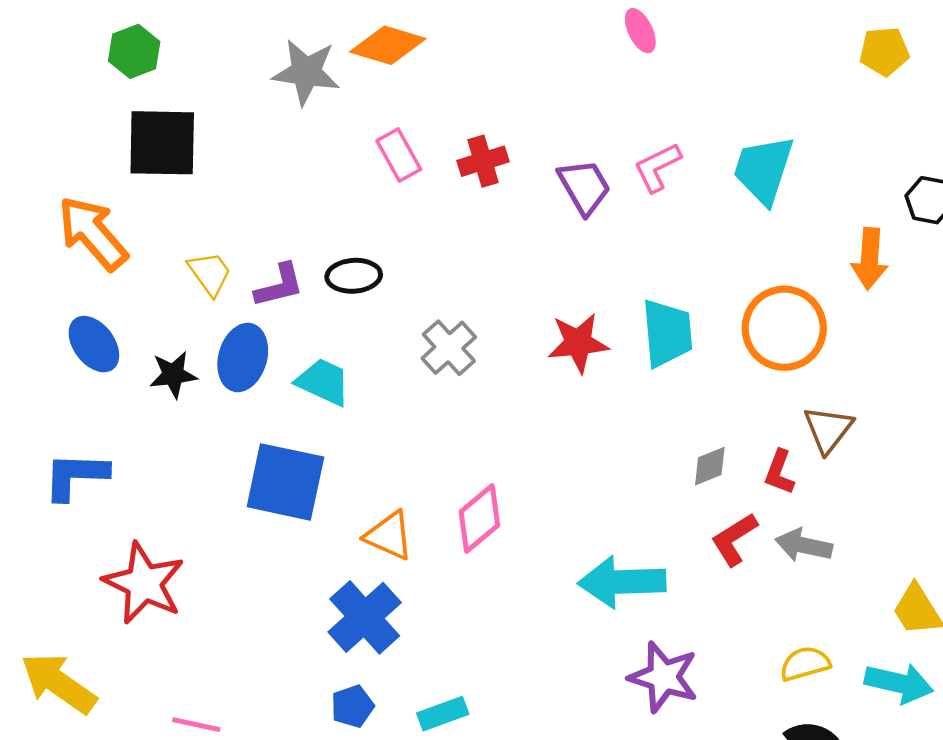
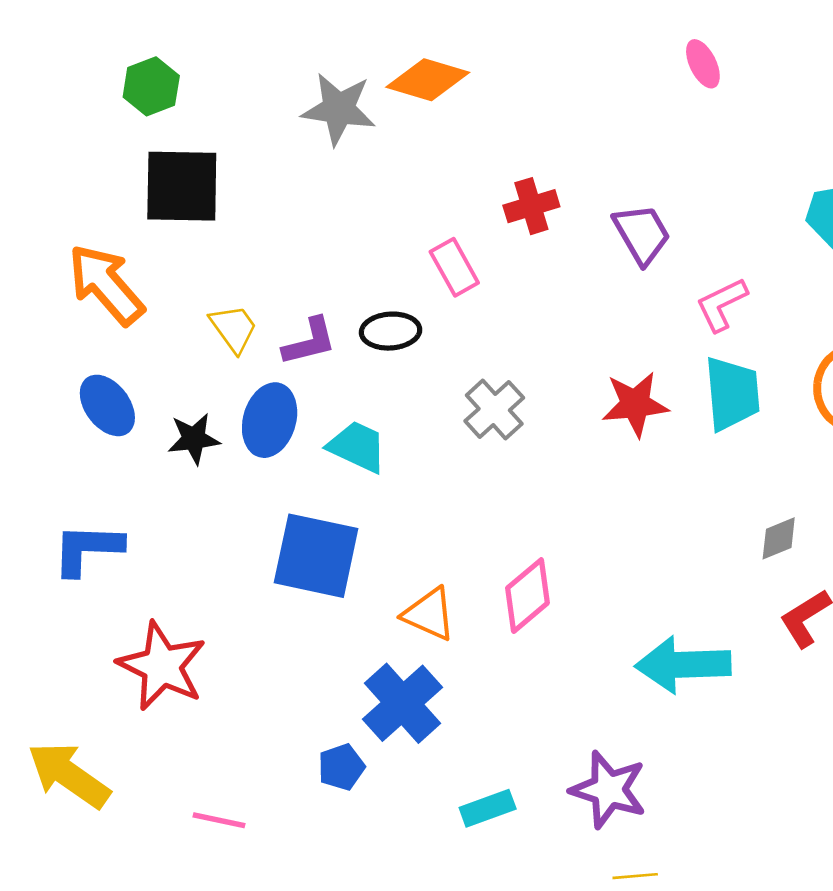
pink rectangle: (399, 155) -> (454, 267), moved
pink L-shape: (657, 167) -> (722, 304), moved
purple star: (664, 677) -> (609, 790), moved
blue pentagon: (352, 706) -> (341, 767), moved

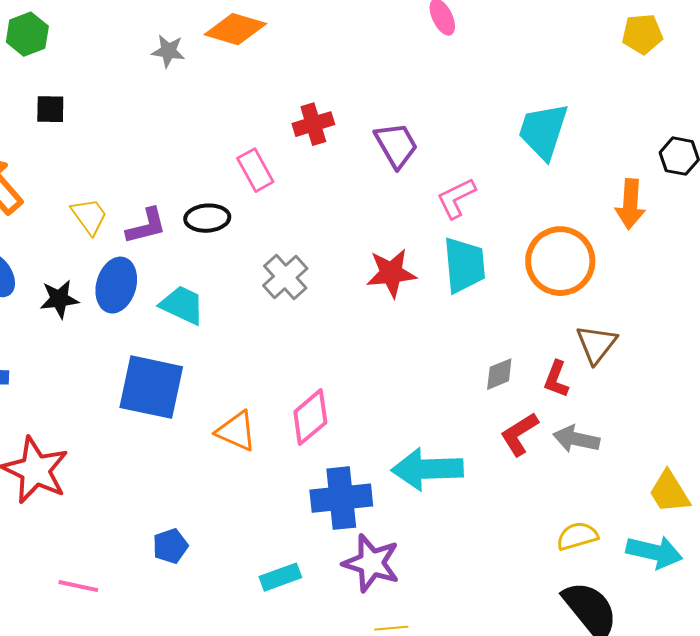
gray star: (339, 109) -> (168, 51), size x0.6
black square: (182, 186) -> (50, 109), size x0.5
blue cross: (402, 703) -> (341, 498), moved, turned 36

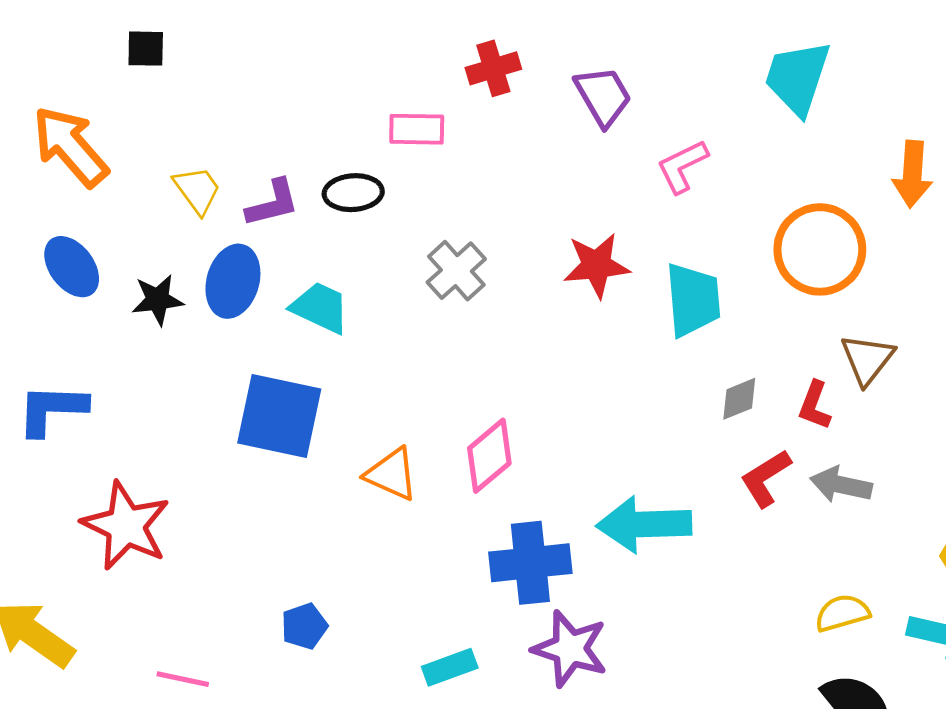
pink rectangle: (255, 170) -> (417, 129), turned -60
cyan trapezoid: (464, 265) -> (693, 300), moved

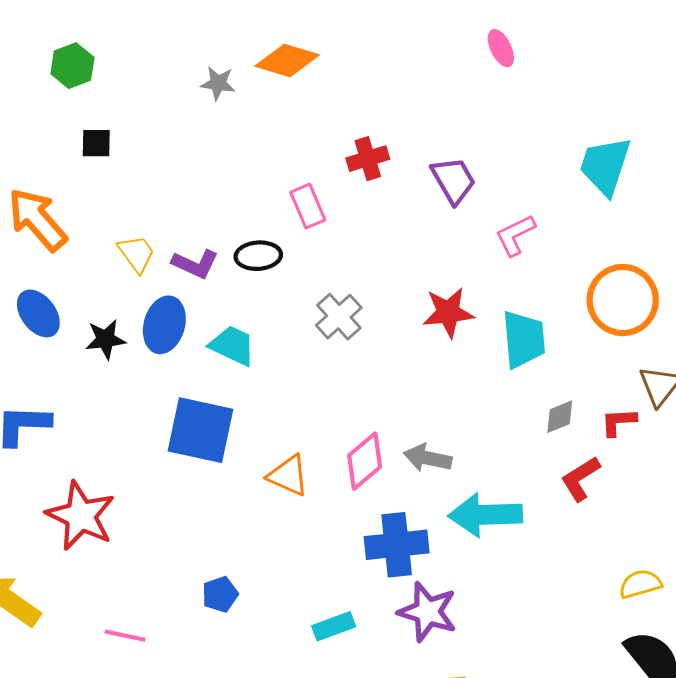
pink rectangle: (417, 129) -> (308, 206), turned 66
purple L-shape: (273, 203) -> (195, 264), turned 39
red L-shape: (815, 405) -> (619, 422), turned 66
gray arrow: (841, 485) -> (428, 458), moved

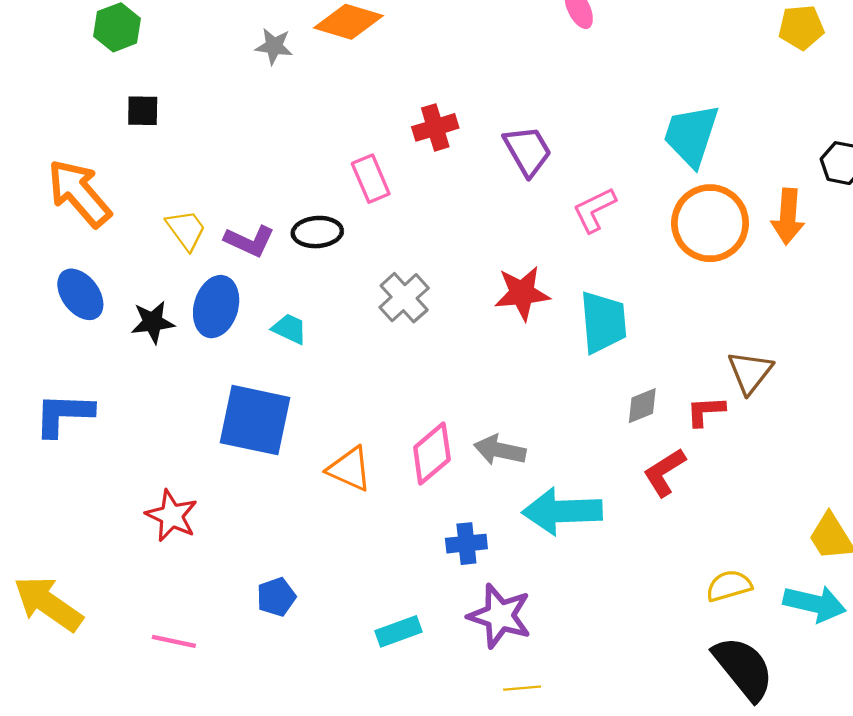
orange circle: (623, 300) -> (710, 223), moved
cyan trapezoid: (232, 345) -> (290, 329), size x0.7
red star: (81, 516) -> (172, 516), moved, size x0.7
blue cross: (397, 545) -> (466, 544), size x0.6

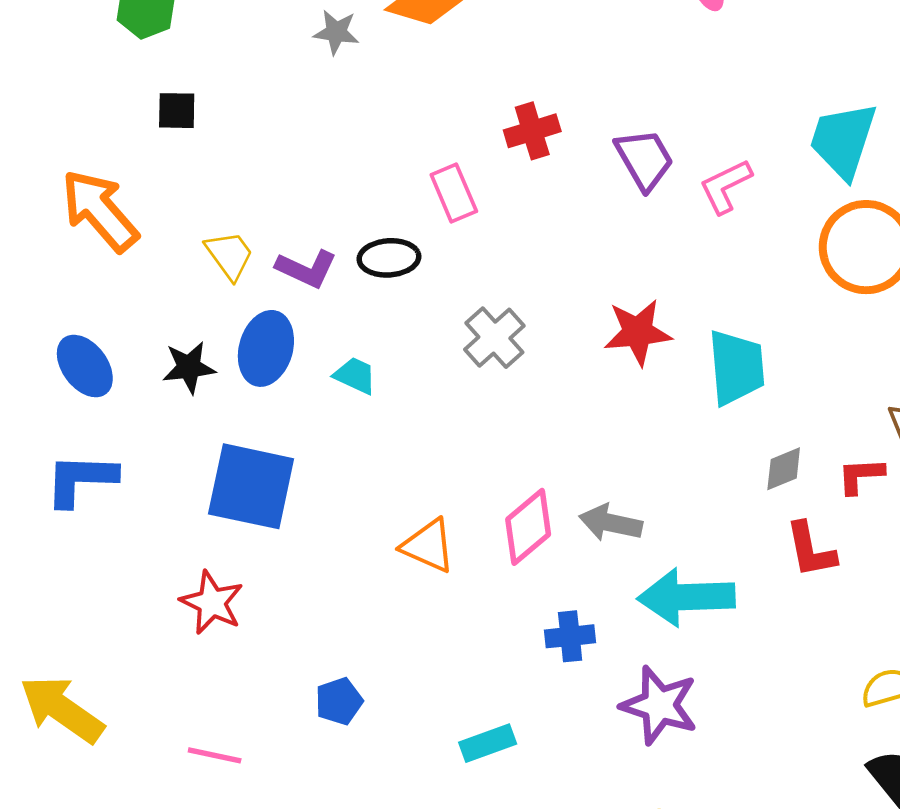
pink L-shape: (594, 210) -> (726, 186), moved
blue ellipse: (80, 294) -> (85, 366), moved
blue square: (255, 420) -> (251, 486), moved
red L-shape: (664, 472) -> (811, 550), turned -69
purple star: (500, 616) -> (659, 705), moved

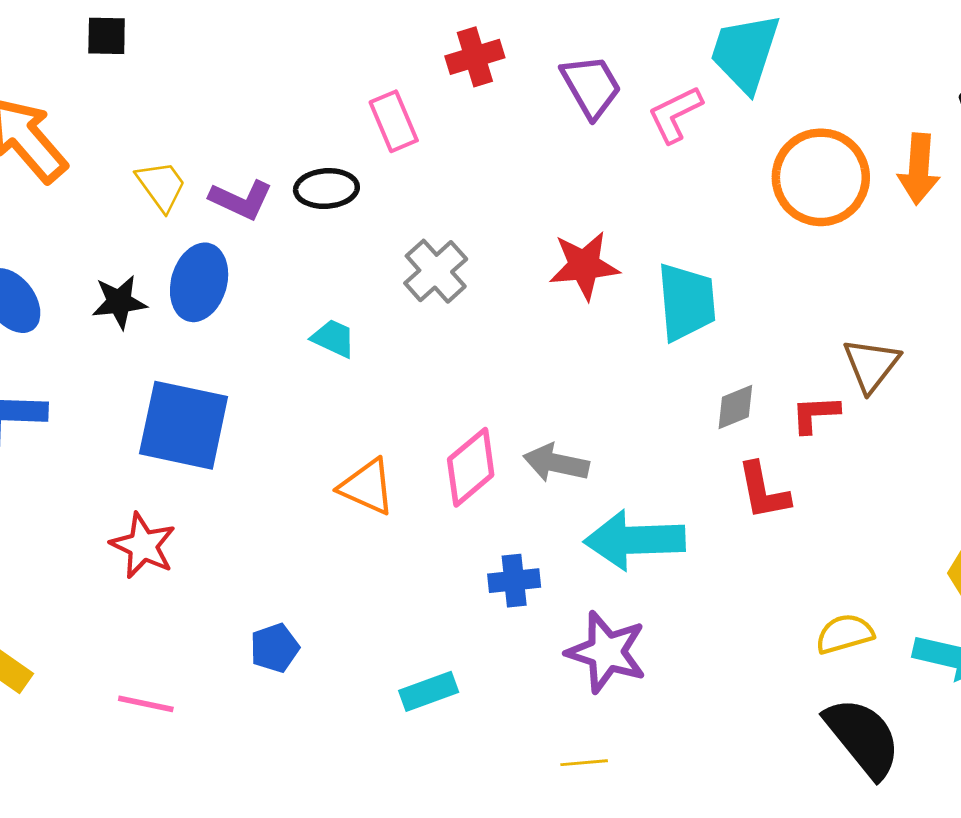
cyan trapezoid: (843, 140) -> (745, 53), moved
cyan trapezoid: (355, 375) -> (333, 338), moved

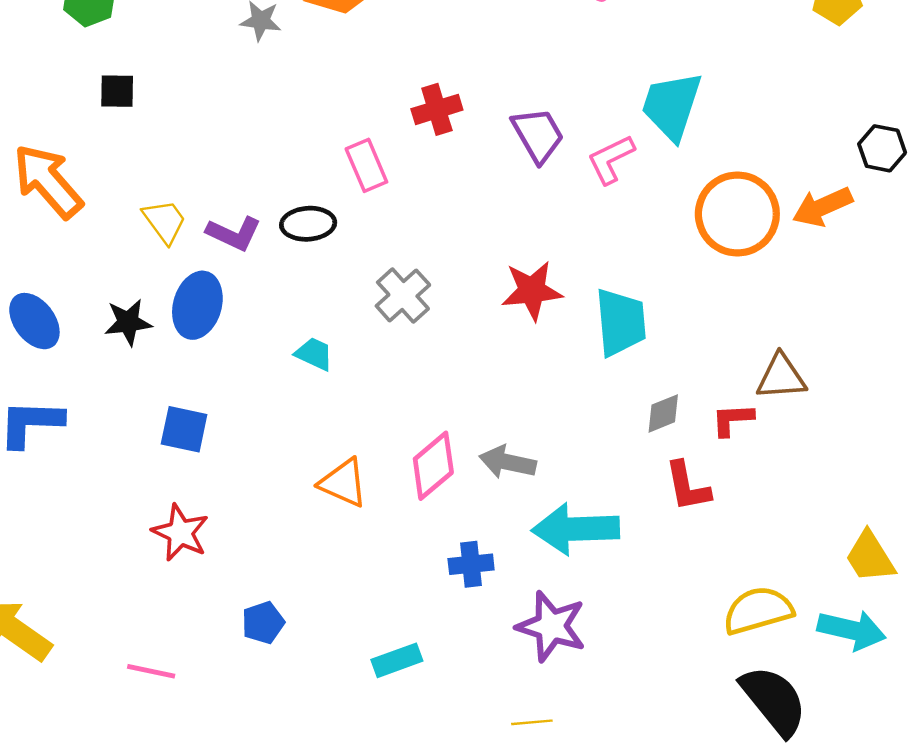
orange arrow: (919, 169) -> (822, 207), turned 62
brown triangle: (871, 365) -> (781, 377), turned 48
blue square: (184, 425) -> (184, 429), size x0.6
red star: (143, 546) -> (180, 533), moved
yellow semicircle: (845, 634) -> (758, 610), size x1.4

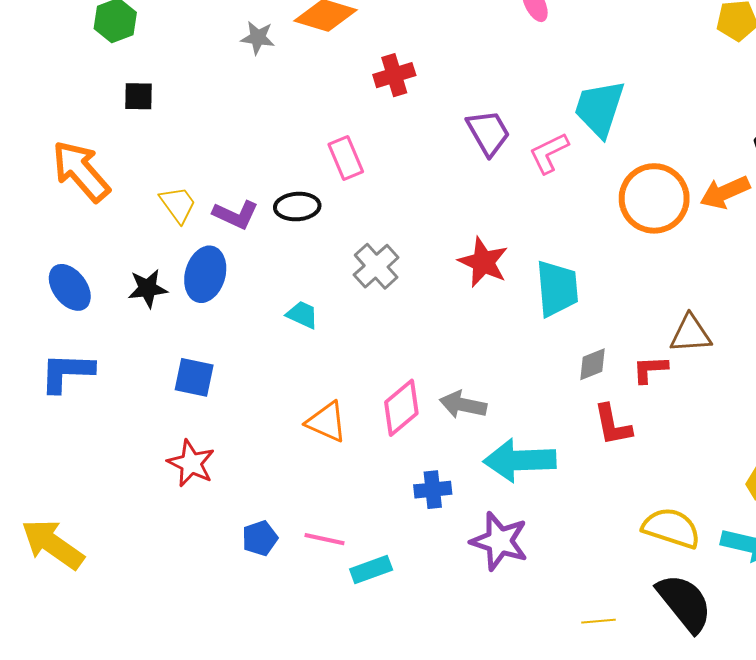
red cross: (437, 109) -> (394, 75), moved
red star: (532, 291) -> (483, 262), turned 30
yellow semicircle: (758, 610) -> (671, 528), turned 34
pink line: (151, 671) -> (325, 539), moved
yellow line: (532, 722) -> (599, 621), moved

